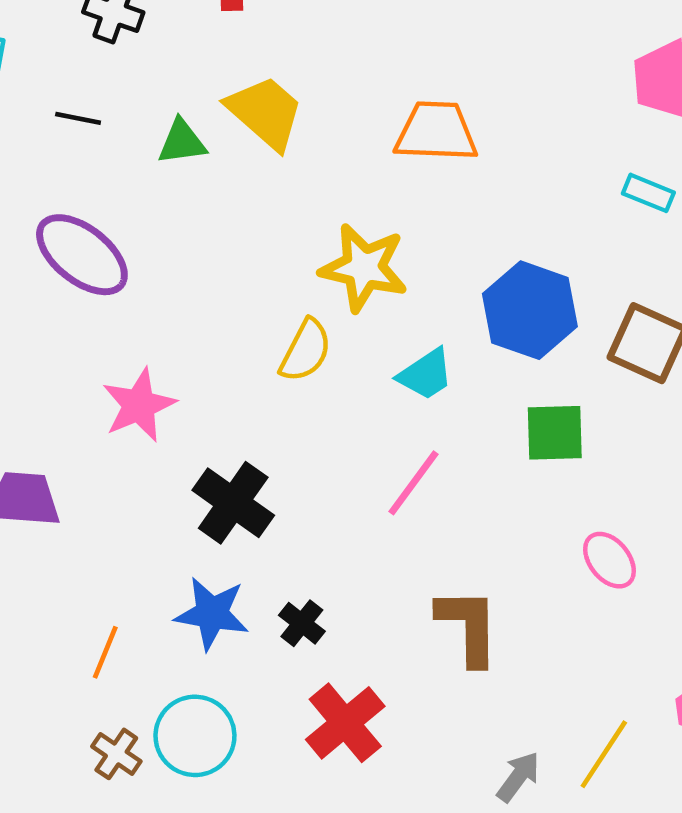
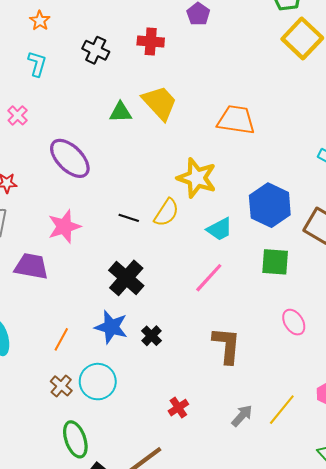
black line: (78, 118) -> (129, 218), moved
pink star: (139, 405) -> (64, 227), moved
red cross: (345, 723) -> (178, 408), moved, size x0.6

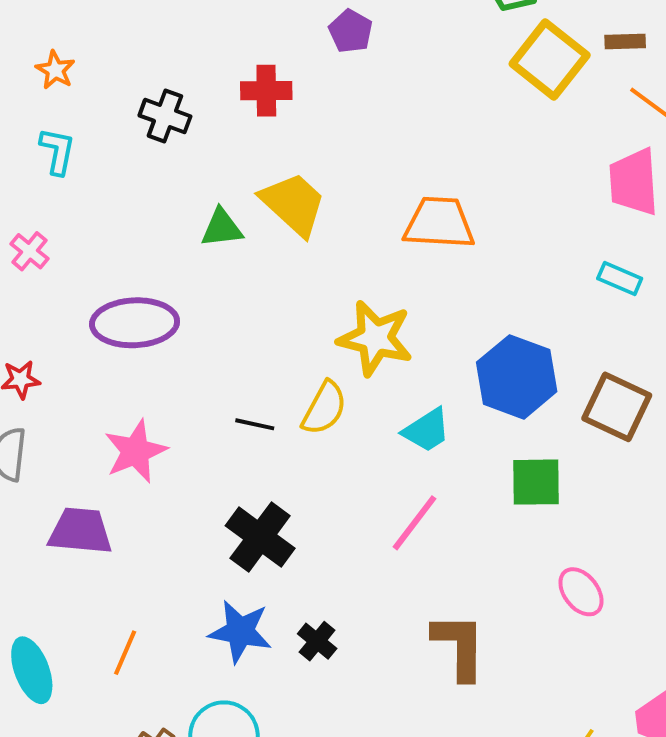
purple ellipse: (70, 158) -> (135, 323), turned -42
orange line: (61, 339) -> (125, 653), moved

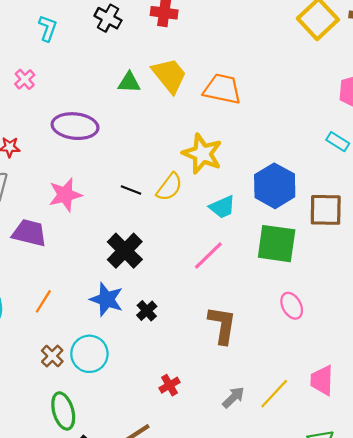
orange trapezoid: (439, 223) -> (222, 89), moved
brown square: (617, 407) -> (326, 210), turned -33
green square: (536, 482) -> (277, 244), size x1.4

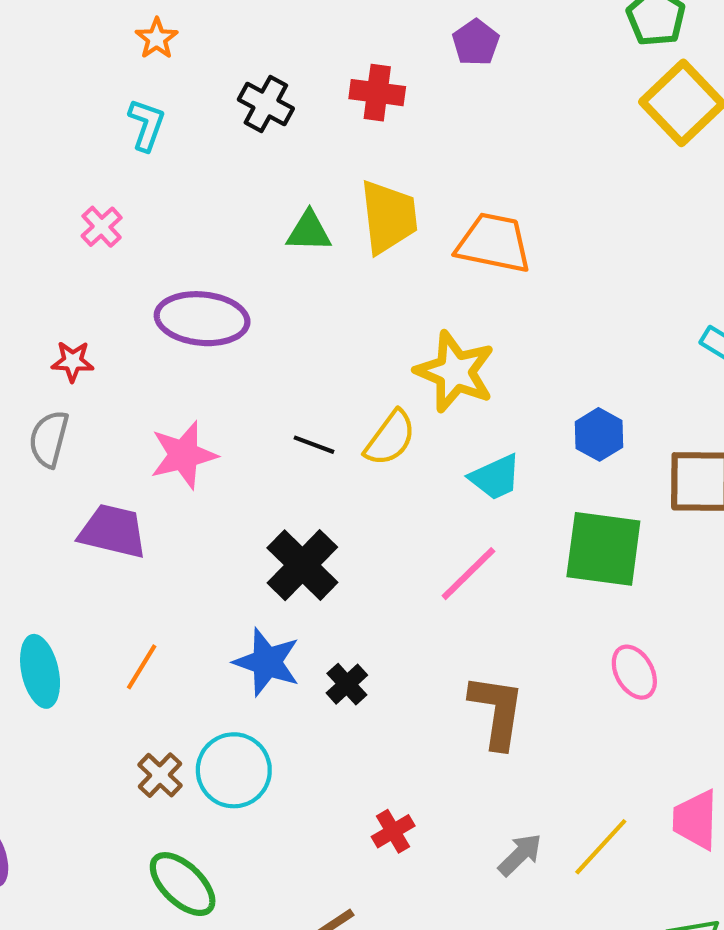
yellow trapezoid: (169, 75) -> (389, 217), turned 33
blue hexagon: (275, 186) -> (599, 434), size x0.6
green ellipse: (63, 411) -> (183, 884), turned -30

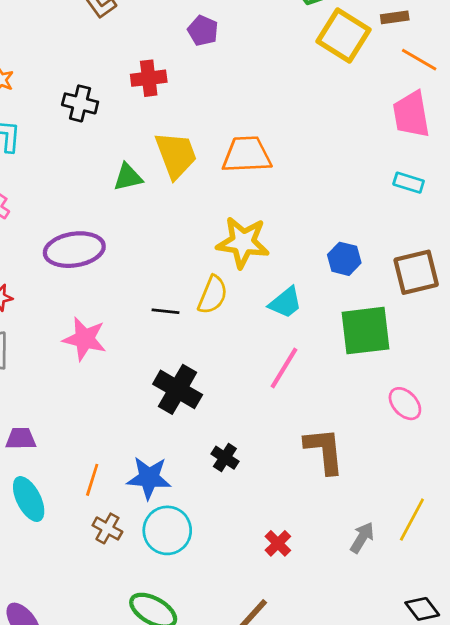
pink star: (184, 455) -> (85, 339), turned -30
purple trapezoid: (113, 531) -> (21, 439), moved, size x0.7
blue star: (267, 662) -> (149, 478), moved
brown cross: (160, 775) -> (107, 528), moved

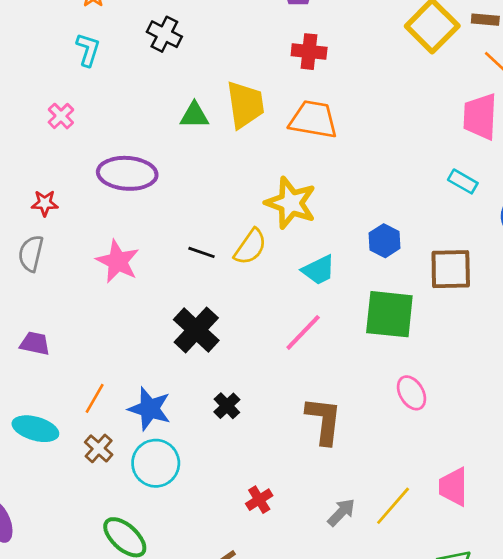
red cross: (149, 78) -> (309, 52), moved
cyan ellipse: (29, 499) -> (35, 429), moved, turned -60

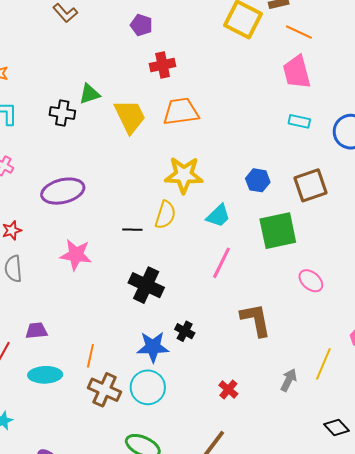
black cross: (164, 34) -> (62, 113), moved
green triangle: (194, 115) -> (89, 94), moved
blue star: (150, 409) -> (153, 347), moved
cyan ellipse: (35, 429) -> (45, 375), moved
brown cross: (99, 448) -> (105, 390), size x1.5

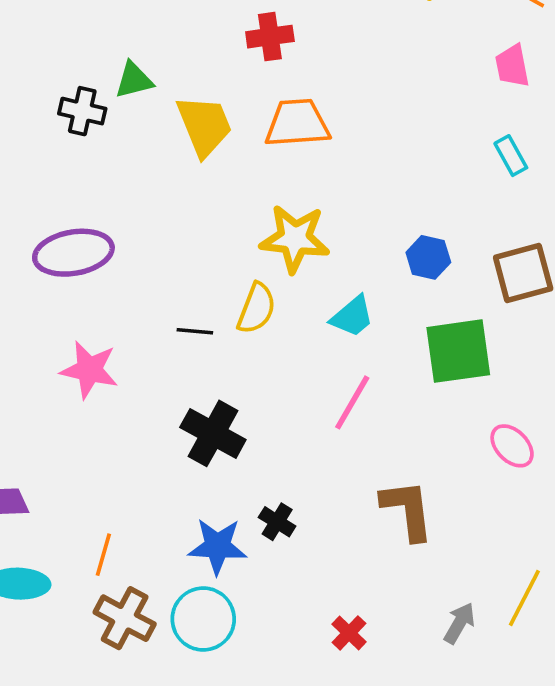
pink trapezoid: (297, 72) -> (512, 66), size x0.7
cyan rectangle: (299, 121) -> (511, 156), turned 45

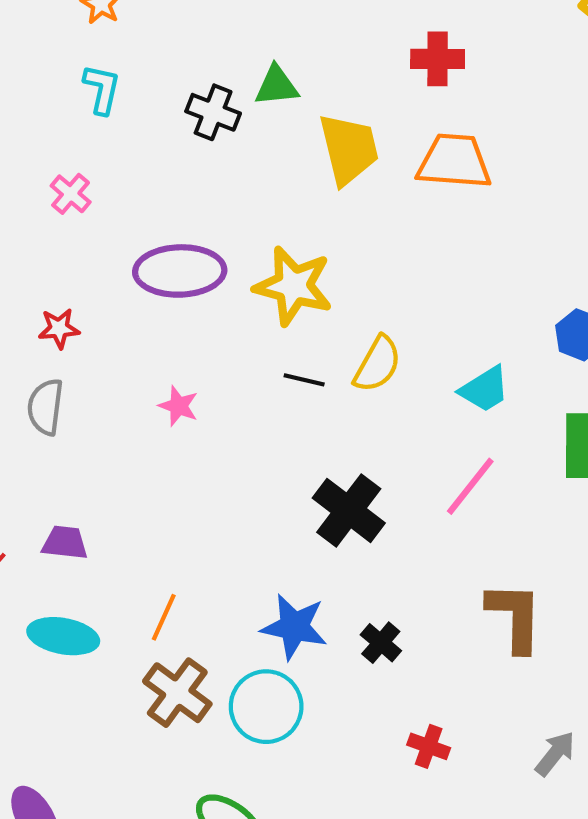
yellow star: (295, 239) -> (293, 286), moved
pink star: (89, 370) -> (178, 406), size x0.6
black cross: (213, 433) -> (349, 510), moved
black cross: (277, 522) -> (381, 643), moved
red cross: (349, 633) -> (429, 746), turned -32

